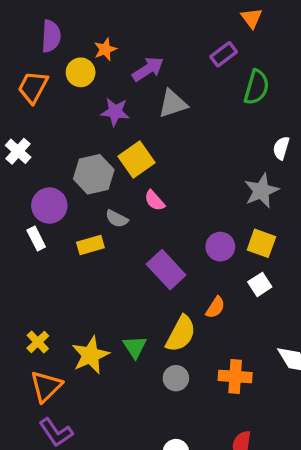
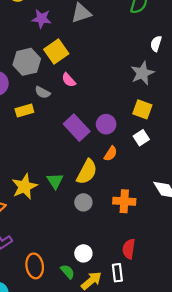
purple circle: (220, 247) -> (106, 124), moved

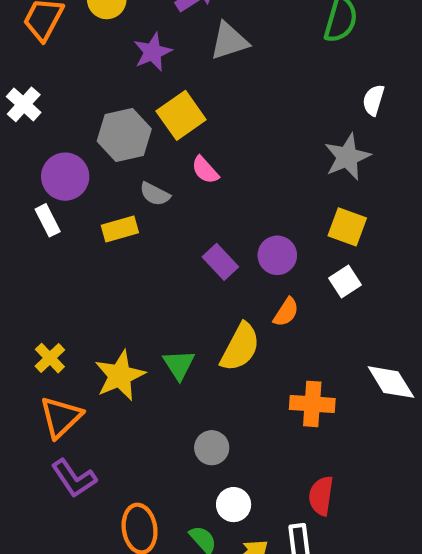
purple star: (41, 19) -> (153, 52), turned -30
purple rectangle: (77, 128) -> (220, 262), size x0.7
gray circle: (83, 202) -> (212, 448), moved

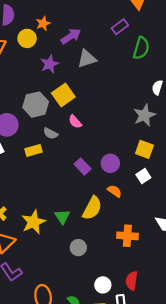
orange semicircle: (286, 312) -> (115, 191), turned -88
gray circle: (212, 448) -> (78, 248), moved
white circle: (234, 505) -> (103, 285), moved

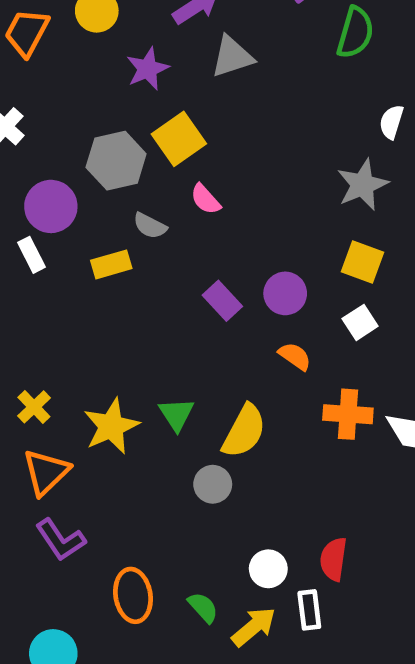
yellow semicircle: (92, 208) -> (244, 431), moved
orange cross: (127, 236) -> (348, 414), moved

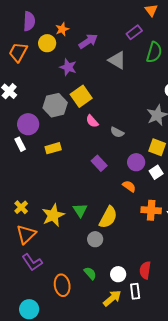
gray triangle: (232, 57) -> (117, 60), moved, turned 48
purple star: (147, 69) -> (68, 67), turned -30
gray semicircle: (150, 226) -> (117, 132), moved
purple circle: (285, 293) -> (136, 162), moved
green semicircle: (203, 607) -> (90, 273), moved

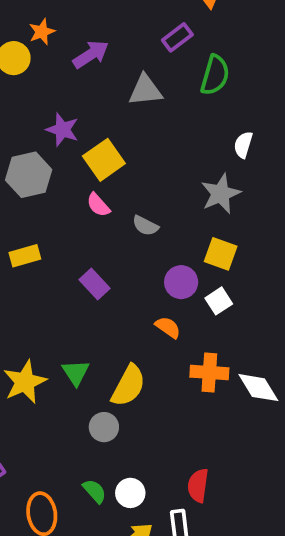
gray triangle: (117, 60) -> (145, 90), turned -36
purple star: (68, 67) -> (63, 130), moved
yellow square: (81, 96) -> (104, 160), moved
purple rectangle: (99, 163) -> (95, 284), moved
white circle: (118, 274) -> (130, 493), moved

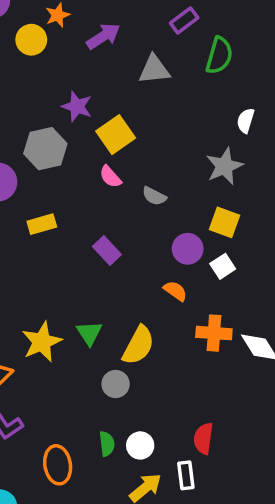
green semicircle: (95, 491) -> (107, 444), turned 35

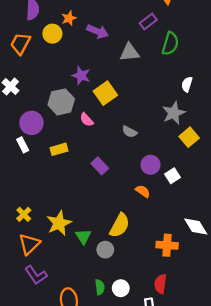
purple arrow: (103, 36) -> (98, 31), turned 55
pink semicircle: (110, 177) -> (87, 120), moved
yellow square: (224, 222) -> (189, 137), moved, turned 30
green triangle: (89, 333) -> (83, 236), moved
orange cross: (214, 333) -> (167, 245), moved

